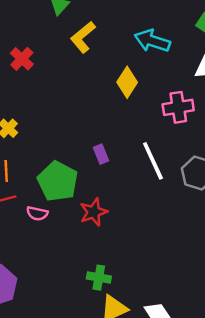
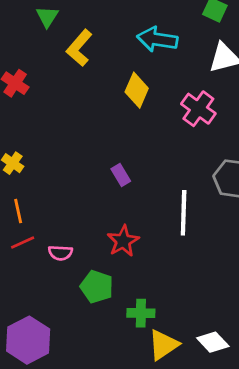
pink cross: (178, 107) -> (198, 109), turned -36
white line: (153, 161) -> (184, 213), moved, turned 36
green pentagon: (58, 181) -> (97, 287), moved, size x0.7

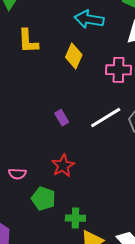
yellow L-shape: (79, 48) -> (28, 41), moved, turned -44
pink cross: (198, 109) -> (119, 70), turned -35
white line: (184, 213) -> (106, 118), moved, turned 56

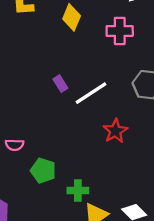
white line: (106, 118) -> (91, 93), moved
red star: (63, 166) -> (115, 131), moved

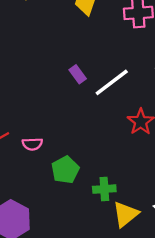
green pentagon: (43, 171) -> (65, 170), turned 30

